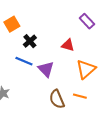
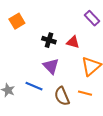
black cross: (30, 41) -> (49, 40), moved, turned -32
blue line: (24, 61) -> (34, 86), moved

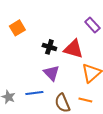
red triangle: (73, 42) -> (73, 49), size x1.5
blue line: (34, 86) -> (34, 93), turned -30

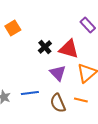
black cross: (49, 47) -> (45, 47), turned 32
purple triangle: (51, 73) -> (58, 73), moved

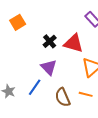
purple triangle: (58, 73) -> (49, 67), moved
blue line: (30, 93) -> (35, 87), turned -48

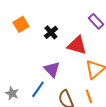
black cross: (50, 41) -> (51, 32), moved
orange line: (86, 94) -> (89, 96), turned 56

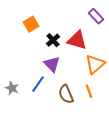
orange square: (21, 24) -> (31, 24), moved
black cross: (51, 32) -> (53, 40), moved

